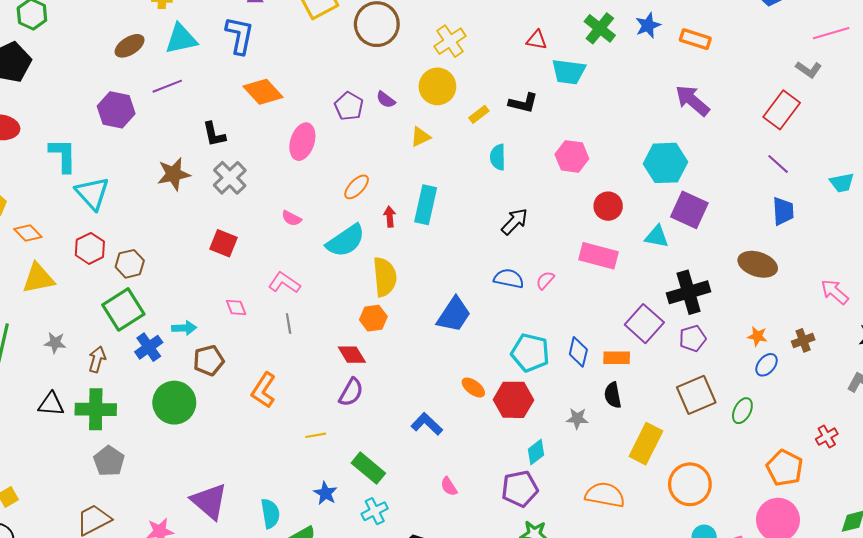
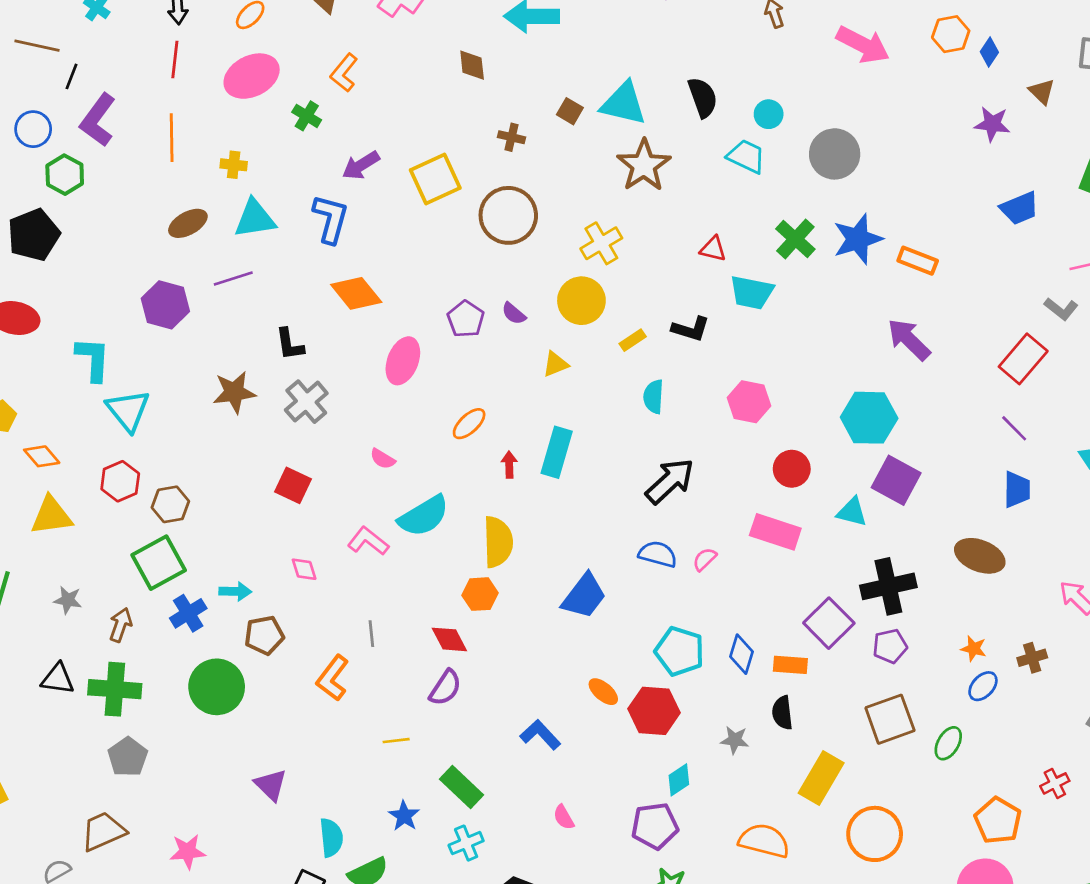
blue star: (648, 25) -> (858, 239), size x1.5
black arrow: (515, 221) -> (670, 481), size x1.4
cyan semicircle: (346, 241) -> (424, 516), moved
gray line: (289, 324) -> (371, 634), moved
purple triangle: (209, 501) -> (271, 785), moved, size x0.7

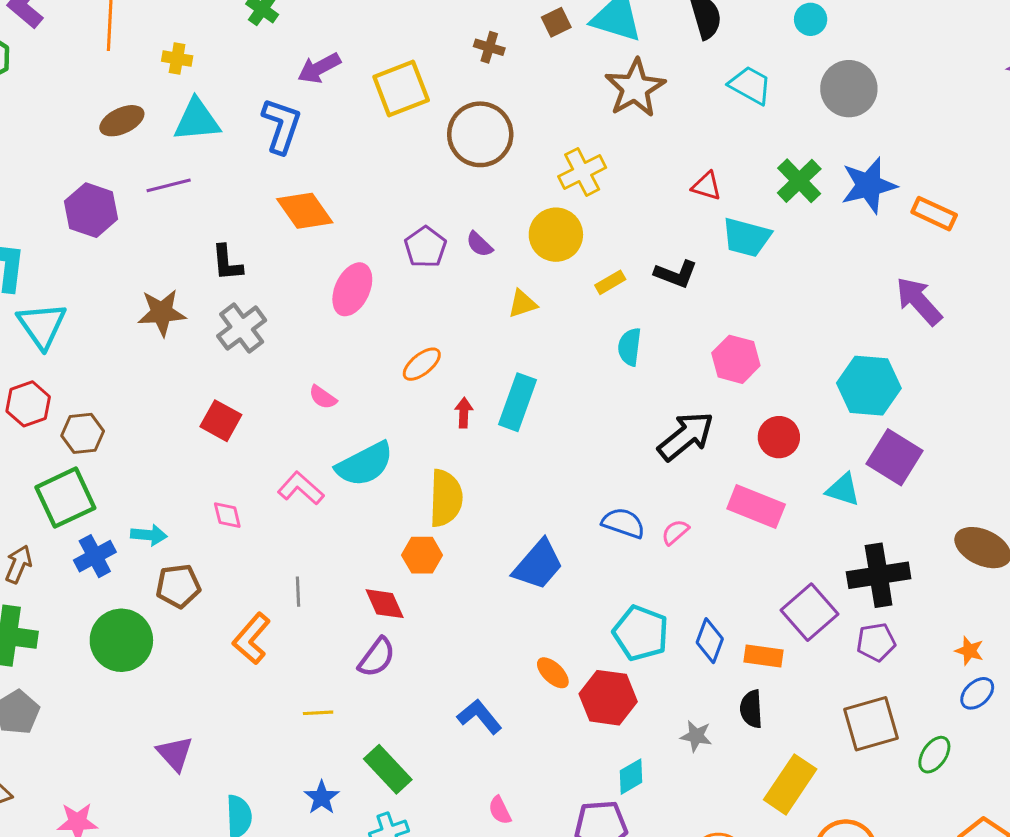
brown square: (570, 111) -> (556, 22), turned 30
cyan circle: (769, 114) -> (811, 19), moved
black arrow: (670, 481) -> (686, 436), moved

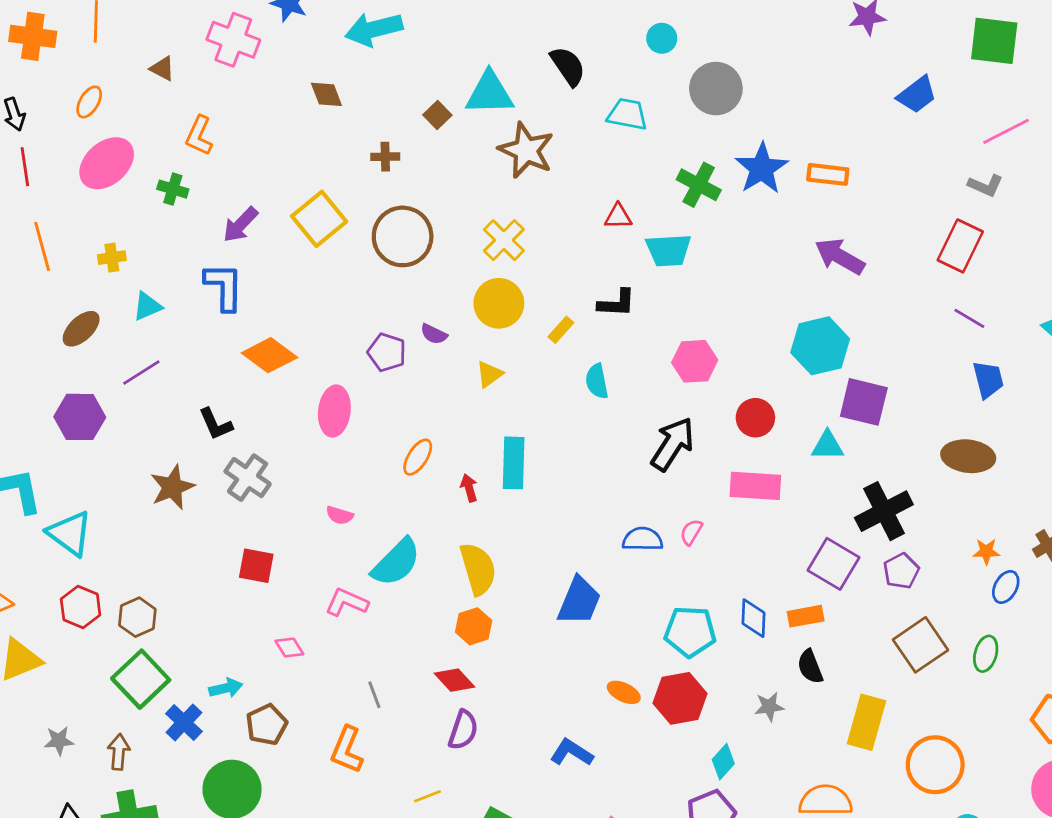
cyan triangle: (197, 120) -> (147, 306), size x0.7

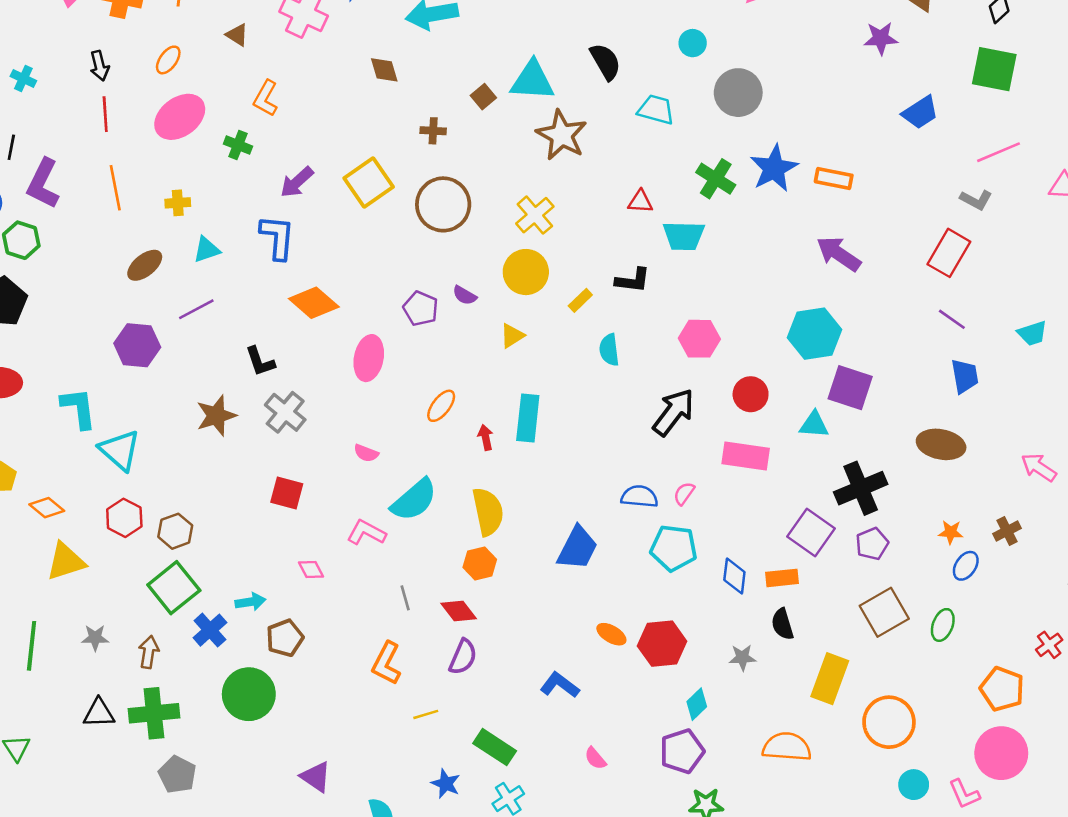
cyan pentagon: (690, 632) -> (674, 548), moved
gray line: (374, 695) -> (405, 598), moved
orange L-shape: (347, 750) -> (386, 663), moved

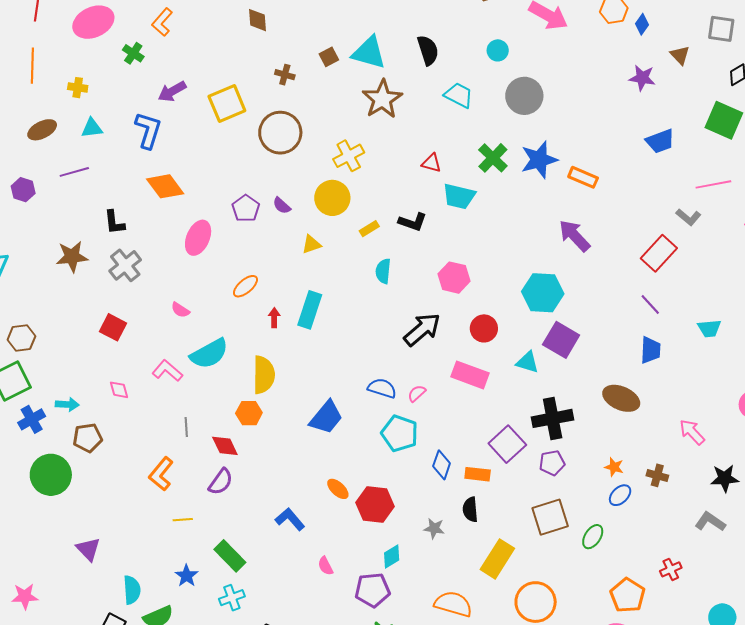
purple hexagon: (137, 345) -> (23, 190), size x0.7
brown cross: (1007, 531) -> (657, 475), turned 30
pink semicircle: (595, 758) -> (325, 566), moved

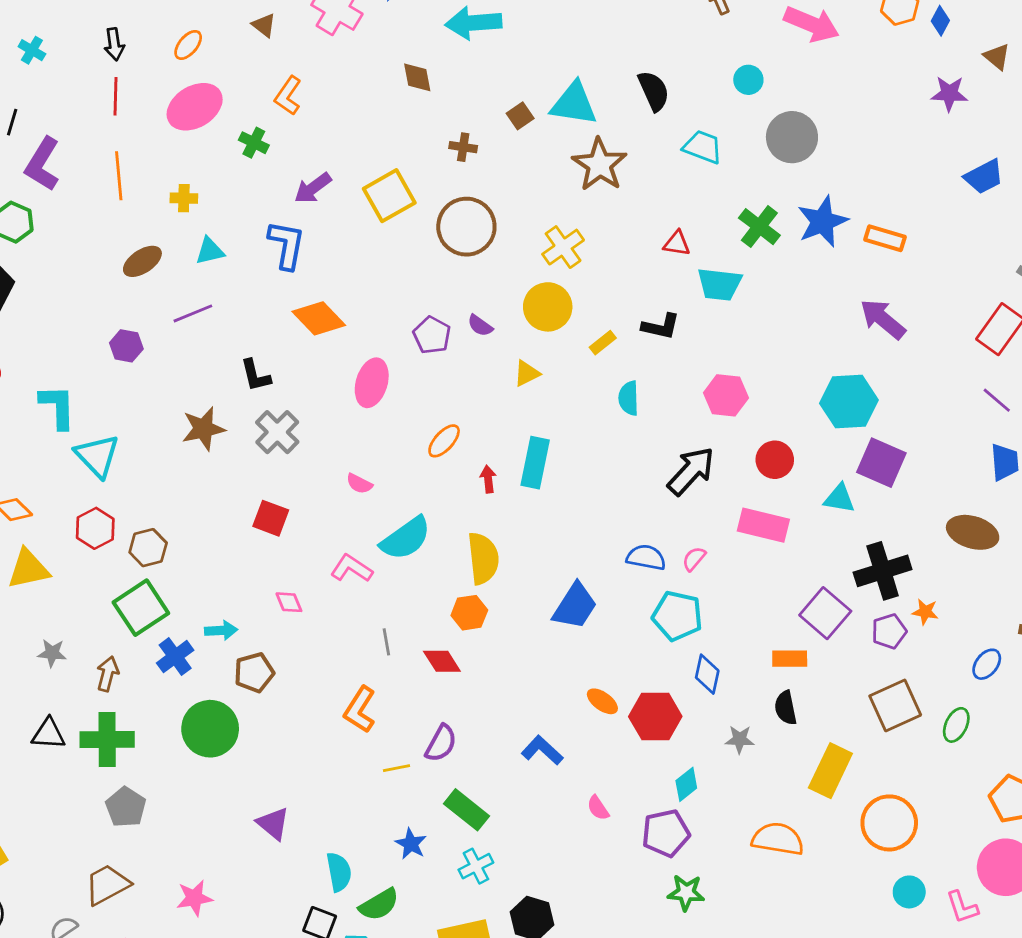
blue diamond: (442, 465) -> (707, 674), moved
orange star: (614, 467) -> (925, 612), moved
purple semicircle: (221, 482) -> (441, 743), moved

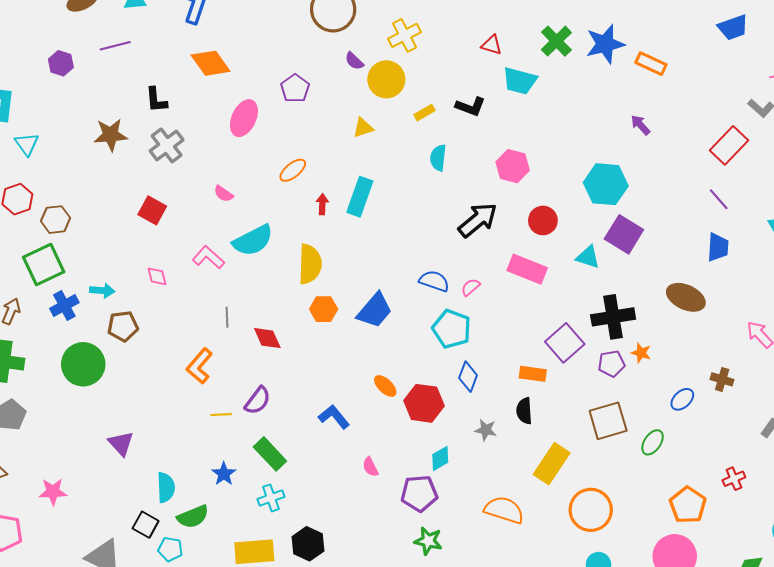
purple arrow: (883, 319) -> (640, 125), size x0.6
purple semicircle: (480, 326) -> (354, 61), moved
cyan triangle: (97, 456) -> (27, 144), size x0.7
orange hexagon: (469, 613) -> (324, 309), moved

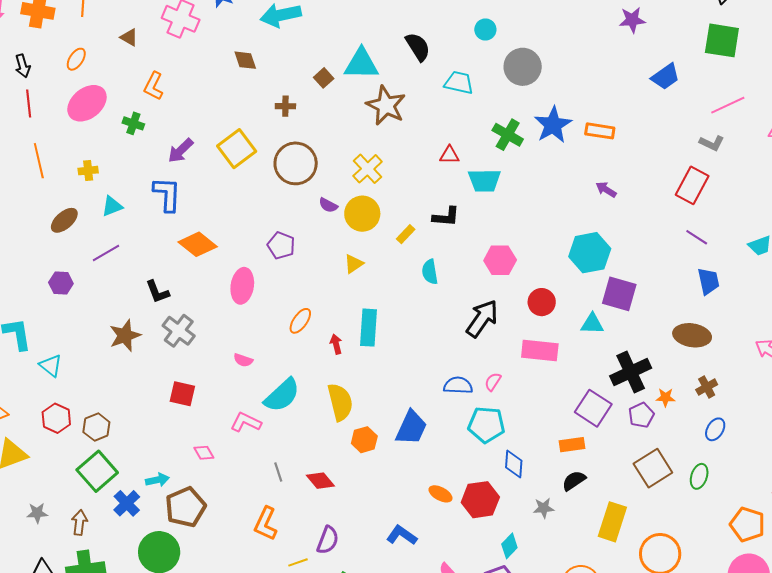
brown pentagon: (123, 326) -> (185, 507), size x1.4
brown cross: (722, 379) -> (707, 387), moved, turned -30
black semicircle: (524, 411) -> (574, 481), turned 75

